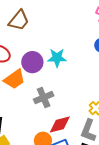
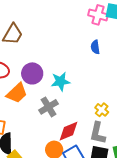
cyan star: (57, 58) -> (61, 81), moved

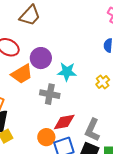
gray cross: (48, 107) -> (50, 94), turned 30
yellow cross: (102, 110) -> (103, 82), moved

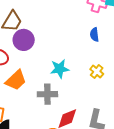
purple circle: (41, 58) -> (24, 40), moved

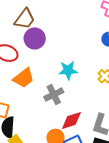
gray cross: (47, 94) -> (54, 95), turned -30

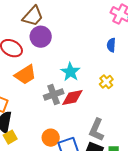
cyan star: (68, 70) -> (70, 72), turned 30
red diamond: (71, 121) -> (72, 98), moved

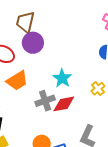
brown trapezoid: (33, 16) -> (25, 22), turned 150

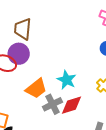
purple circle: (33, 43) -> (19, 54), moved
orange trapezoid: (17, 81) -> (36, 89), moved

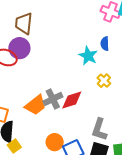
cyan star: (67, 80) -> (88, 56), moved
orange trapezoid: (36, 89) -> (35, 105), moved

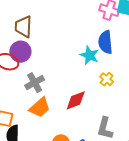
blue semicircle: (105, 44) -> (105, 42), size x1.6
gray cross: (53, 99) -> (35, 83), moved

